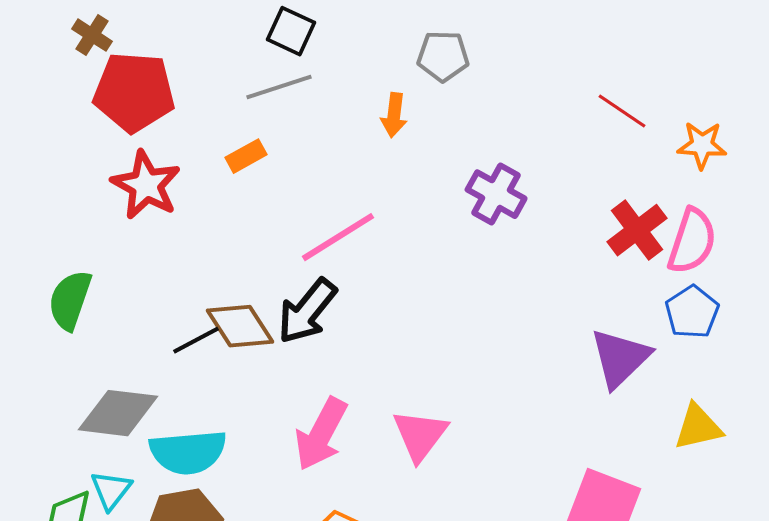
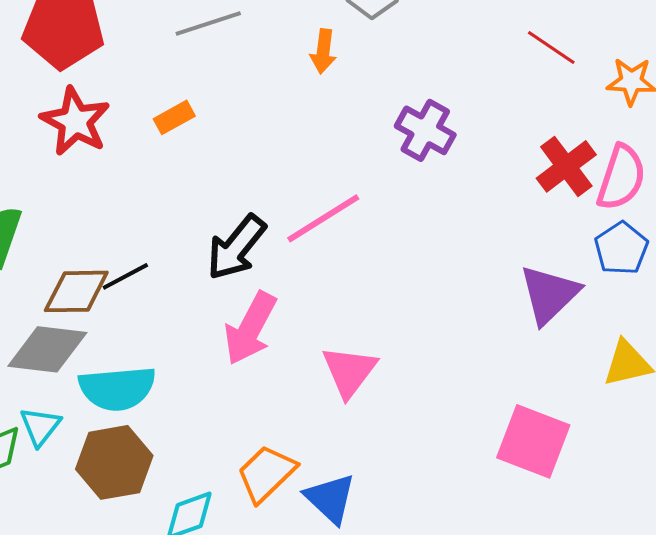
orange rectangle: (246, 156) -> (174, 117), moved
pink line: (338, 237) -> (323, 218), moved
brown diamond: (240, 326) -> (76, 291), moved, turned -58
pink arrow: (321, 434) -> (250, 328), moved

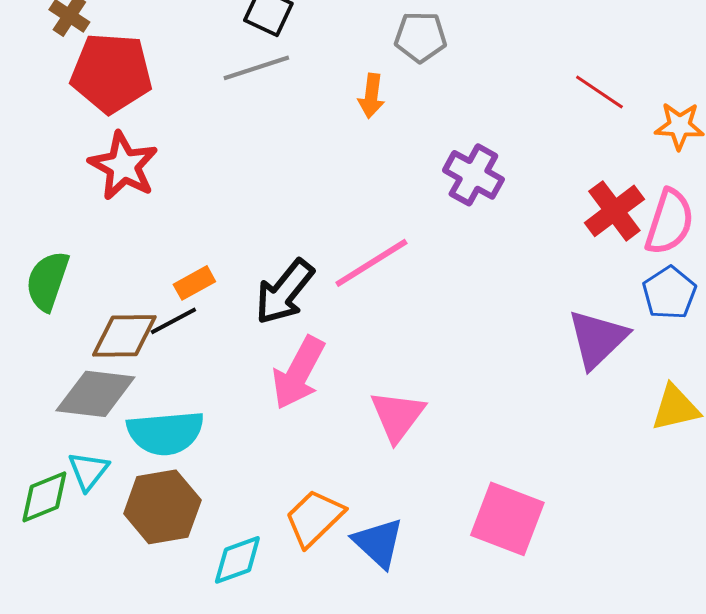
orange rectangle: (174, 117) -> (194, 283), moved
pink square: (533, 441) -> (507, 519), moved

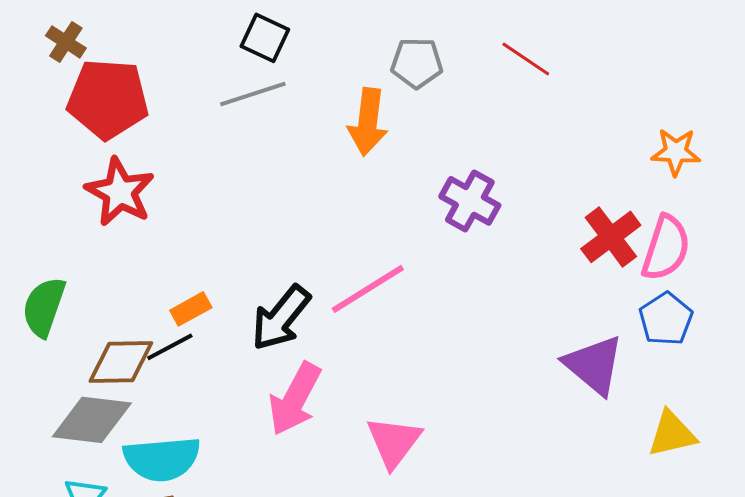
red line: (599, 92) -> (526, 59), moved
orange arrow: (371, 96) -> (368, 122), size x1.5
purple triangle: (597, 339) -> (594, 365), turned -36

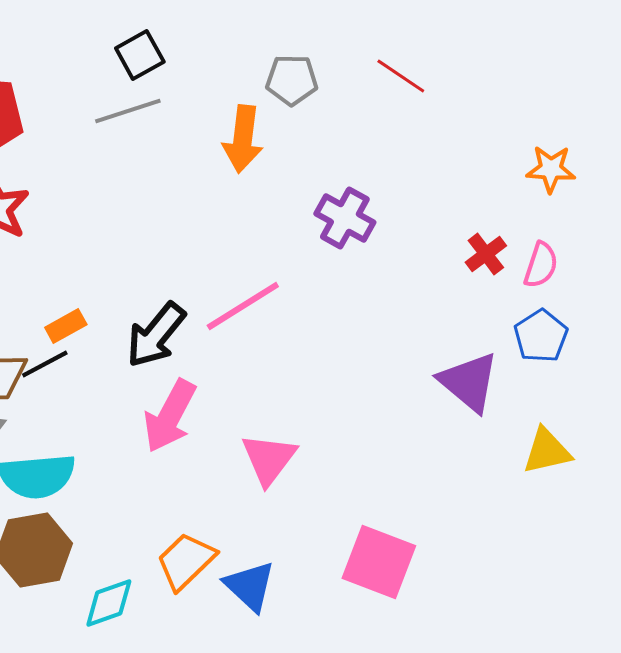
black square: (265, 38) -> (140, 55), turned 36
red cross: (611, 237) -> (486, 254), size x0.7
pink semicircle: (666, 248) -> (541, 265), size x0.7

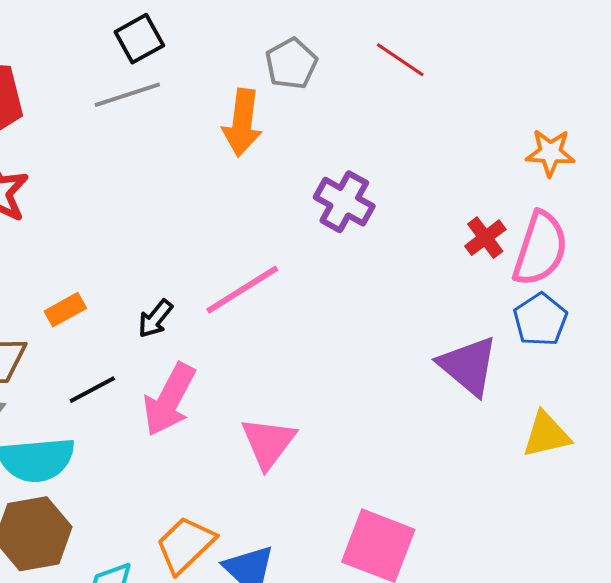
gray pentagon: (292, 80) -> (291, 64), turned -30
pink semicircle: (541, 265) -> (540, 249), size x1.6
black arrow: (156, 335) -> (155, 319), size x0.6
black line: (45, 364) -> (92, 390), moved

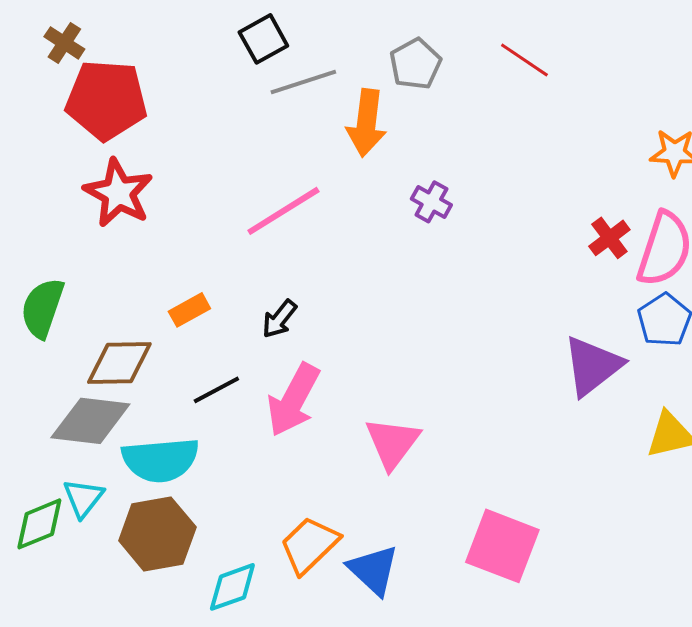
gray line: (127, 95) -> (303, 82), moved
purple cross: (344, 202) -> (431, 202), moved, size x0.7
pink line: (242, 290) -> (283, 211), moved
purple triangle: (468, 366) -> (592, 366), turned 42

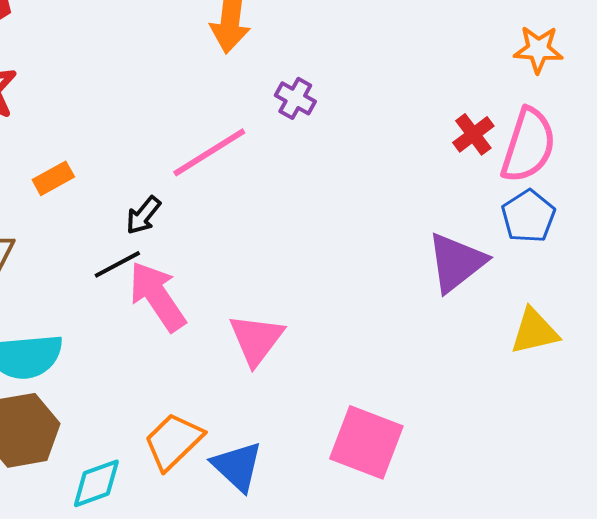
pink line: (283, 211) -> (209, 152), moved
orange rectangle: (189, 310) -> (53, 178), moved
black line: (216, 390) -> (117, 264), moved
pink arrow: (293, 400) -> (157, 296), turned 118

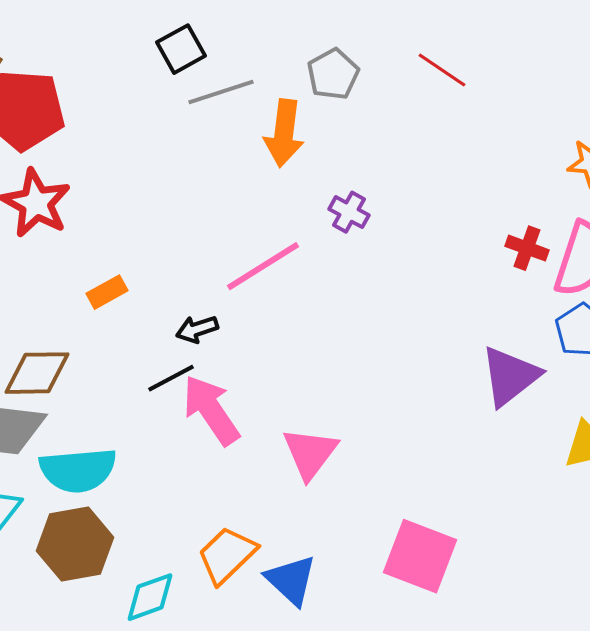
red cross: (473, 134) -> (527, 248), turned -33
black arrow: (143, 215) -> (197, 329), turned 33

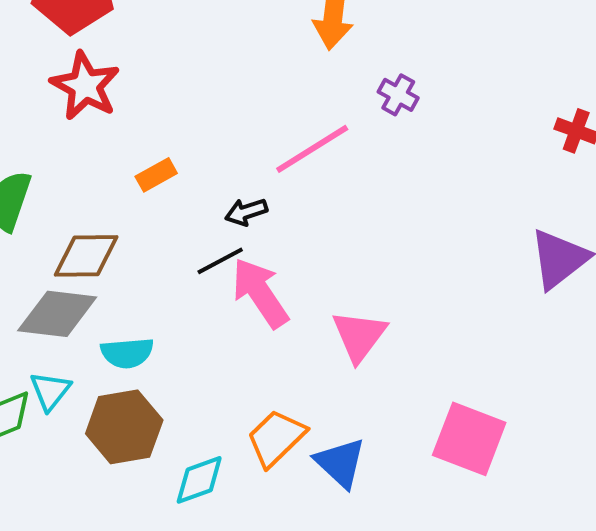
cyan semicircle: (78, 470) -> (127, 353), size x0.7

